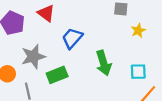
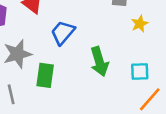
green rectangle: (57, 75) -> (45, 75), turned -60

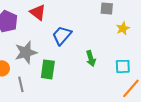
green arrow: (99, 62) -> (91, 58), size x0.7

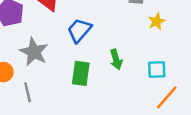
gray star: (26, 52) -> (34, 52), turned -30
green rectangle: (48, 69) -> (81, 73), moved

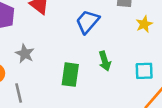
blue trapezoid: (79, 30) -> (88, 22), moved
gray star: (34, 52) -> (25, 54), size x0.7

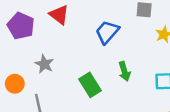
green rectangle: (70, 75) -> (90, 85), turned -40

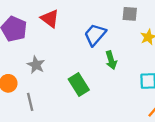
green arrow: (124, 71) -> (111, 60), moved

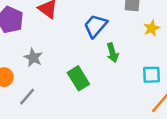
gray line: (30, 102) -> (27, 97), turned 54

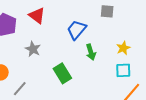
yellow star: (152, 28) -> (123, 48), moved
gray star: (33, 58) -> (33, 49), moved

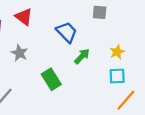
blue trapezoid: (77, 30) -> (67, 32), turned 95
green arrow: (91, 52) -> (82, 56), turned -119

